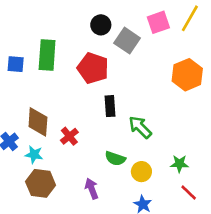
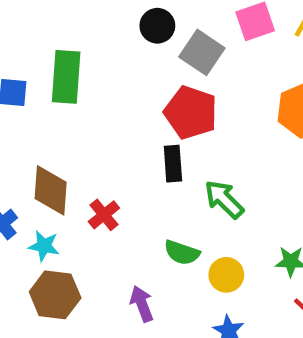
red pentagon: (93, 68) -> (191, 112), moved

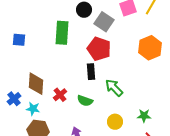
green rectangle: (66, 77) -> (62, 33), moved
green semicircle: (182, 253) -> (85, 101), moved

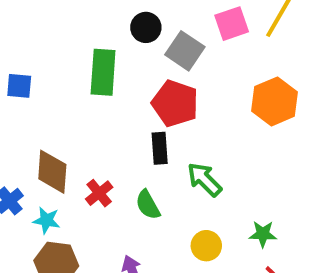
green semicircle: (85, 101) -> (148, 205), turned 42

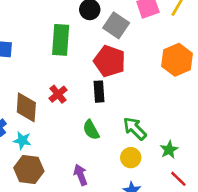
green arrow: (204, 179) -> (135, 129), moved
red cross: (99, 193) -> (58, 94), moved
green star: (263, 234) -> (169, 150), turned -30

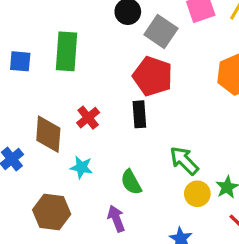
green rectangle: (61, 40) -> (67, 51), moved
green semicircle: (91, 130) -> (131, 182), moved
cyan star: (22, 140) -> (81, 167), moved
yellow circle: (131, 158) -> (197, 194), moved

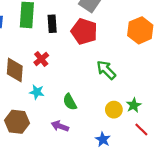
black rectangle: (139, 114) -> (52, 24), moved
green arrow: (184, 161) -> (106, 70), moved
purple arrow: (116, 219) -> (60, 126), turned -49

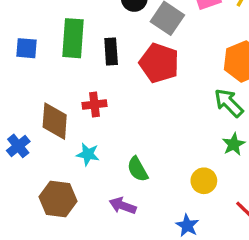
red cross: (41, 59) -> (94, 105), turned 32
green arrow: (106, 70) -> (229, 103), moved
green star: (134, 105) -> (234, 144), moved

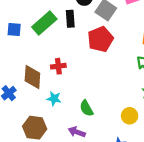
green rectangle: (73, 38) -> (44, 23), turned 45
black rectangle: (111, 51) -> (70, 19), moved
red pentagon: (159, 63) -> (100, 39), turned 30

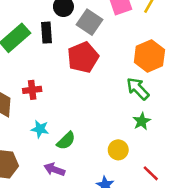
cyan star: (54, 99) -> (40, 129), moved
green semicircle: (86, 108) -> (66, 141), turned -105

